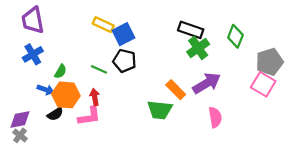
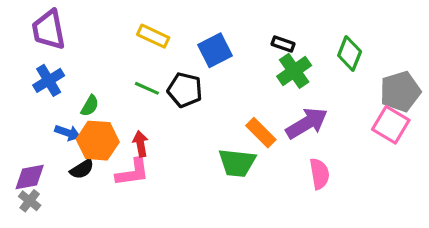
black rectangle: (191, 30) -> (283, 44), size x0.6
blue square: (123, 34) -> (215, 50), moved
green line: (99, 69) -> (147, 88), moved

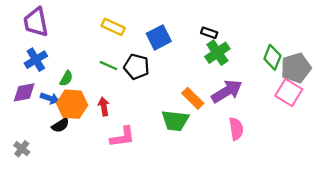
green diamond: (350, 53) -> (272, 57), moved
pink L-shape: (133, 172) -> (123, 137), moved
purple diamond: (30, 177) -> (24, 92), moved

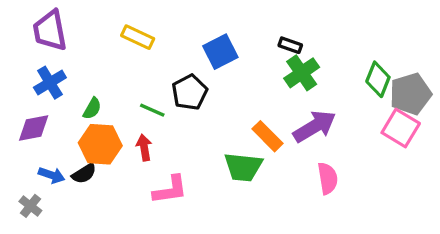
yellow rectangle: (113, 27) -> (138, 37), moved
green line: (108, 66) -> (152, 110), moved
black pentagon: (137, 67) -> (190, 92), turned 30
blue arrow: (50, 98) -> (52, 175), moved

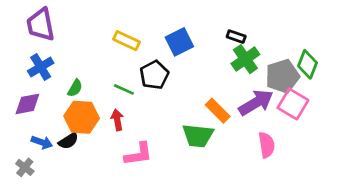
yellow rectangle: (138, 37) -> (127, 41), moved
gray pentagon: (410, 94) -> (282, 76), moved
pink square: (401, 128) -> (293, 104), moved

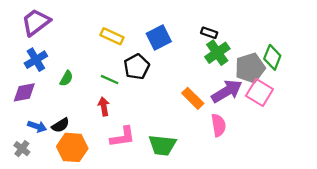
purple trapezoid: (41, 25) -> (36, 22), turned 64
orange hexagon: (82, 117) -> (72, 147), moved
green trapezoid: (198, 136) -> (162, 145), moved
pink semicircle: (267, 145) -> (219, 125), moved

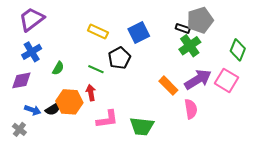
gray pentagon: (250, 68) -> (200, 20), moved
orange hexagon: (72, 147) -> (69, 102), moved

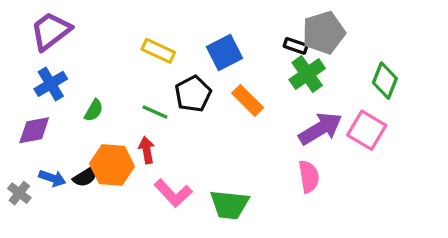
orange rectangle: (168, 86) -> (248, 100), moved
pink L-shape: (107, 119) -> (173, 193), turned 55
gray cross: (19, 129) -> (19, 193), moved

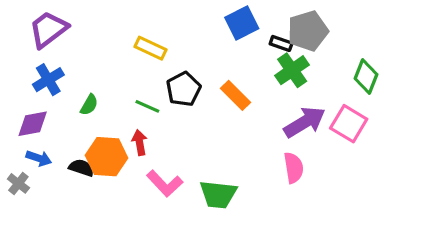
blue square: (224, 52) -> (242, 23), moved
black semicircle: (85, 177) -> (81, 168), turned -130
blue arrow: (52, 178) -> (39, 158), moved

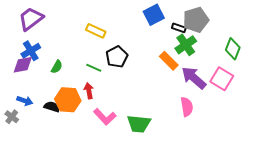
orange rectangle: (235, 95) -> (169, 61), moved
purple arrow: (305, 122) -> (194, 78), turned -108
purple diamond: (33, 124) -> (23, 65), moved

